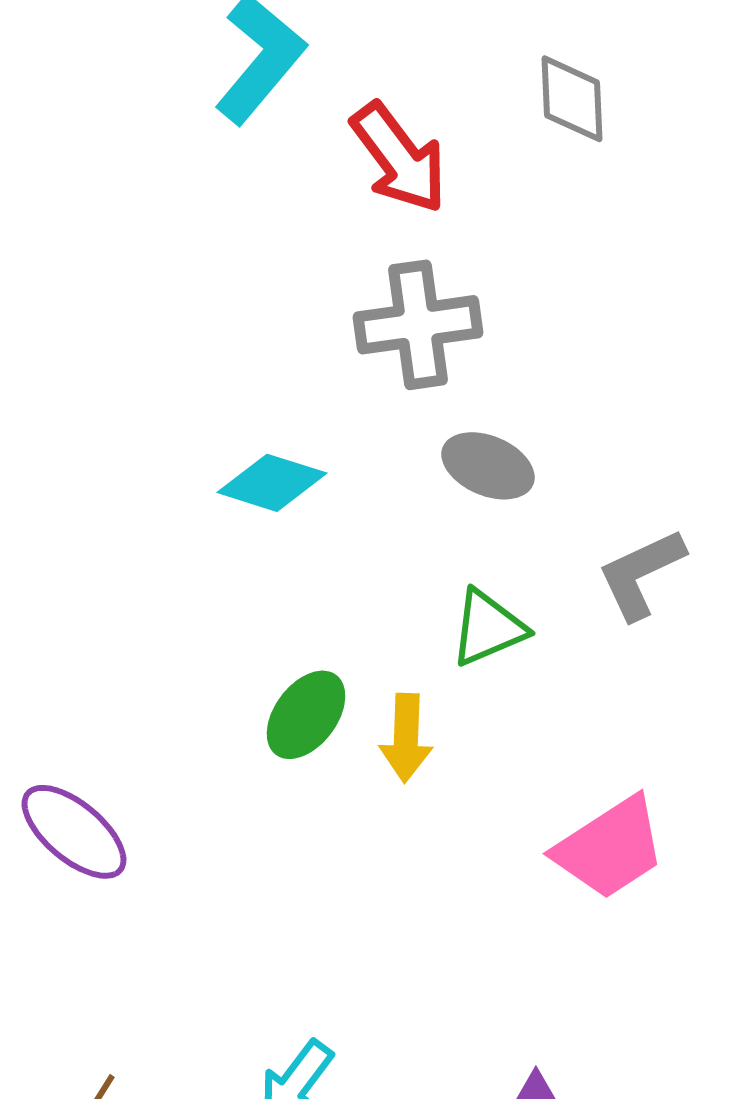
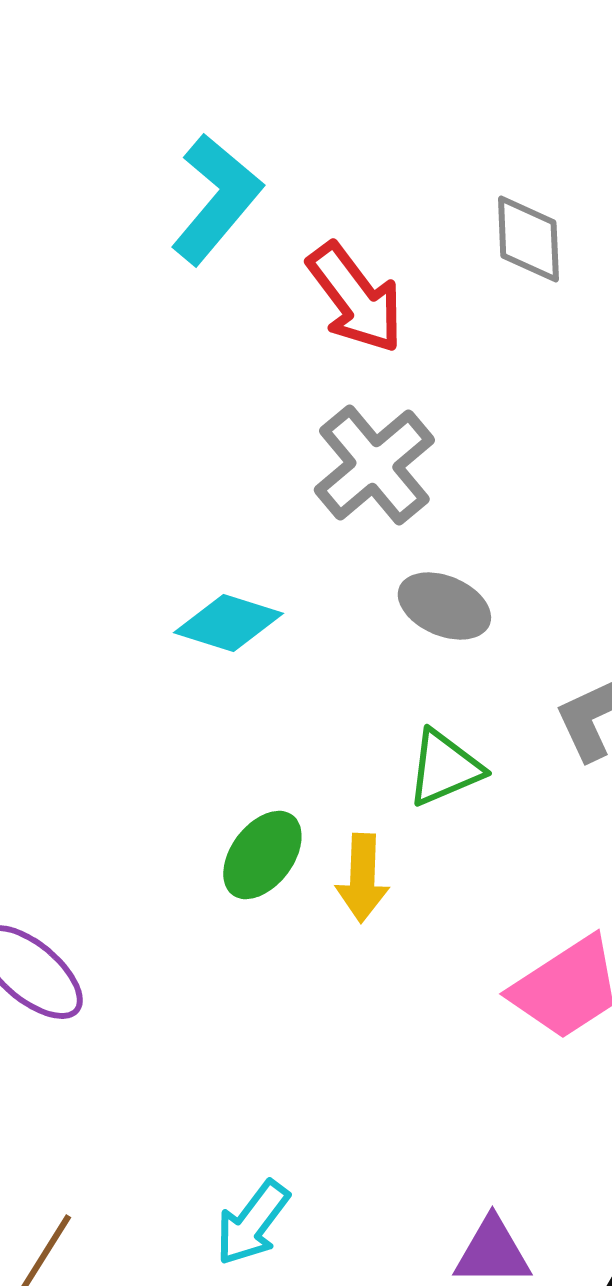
gray cross: (418, 325) -> (374, 465), turned -32

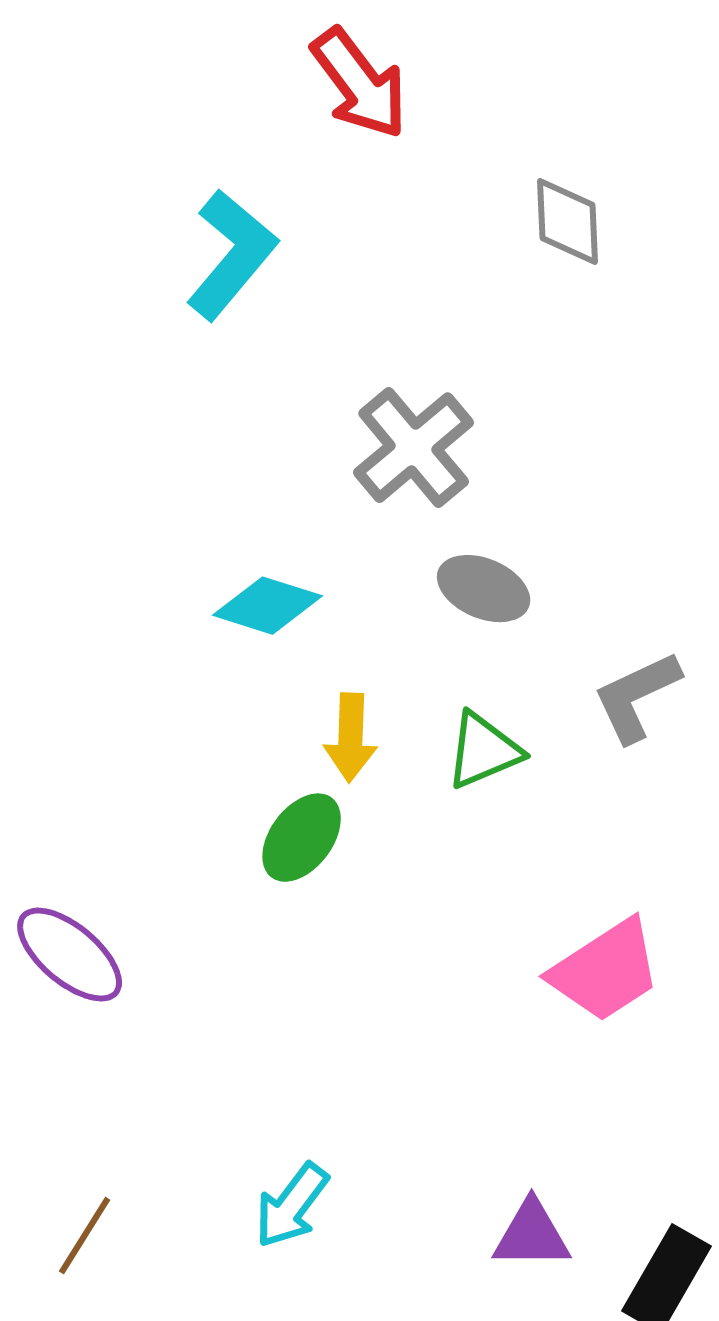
cyan L-shape: (216, 199) -> (232, 255), moved
red arrow: (355, 298) -> (360, 84), moved
yellow arrow: (362, 878) -> (351, 738), moved

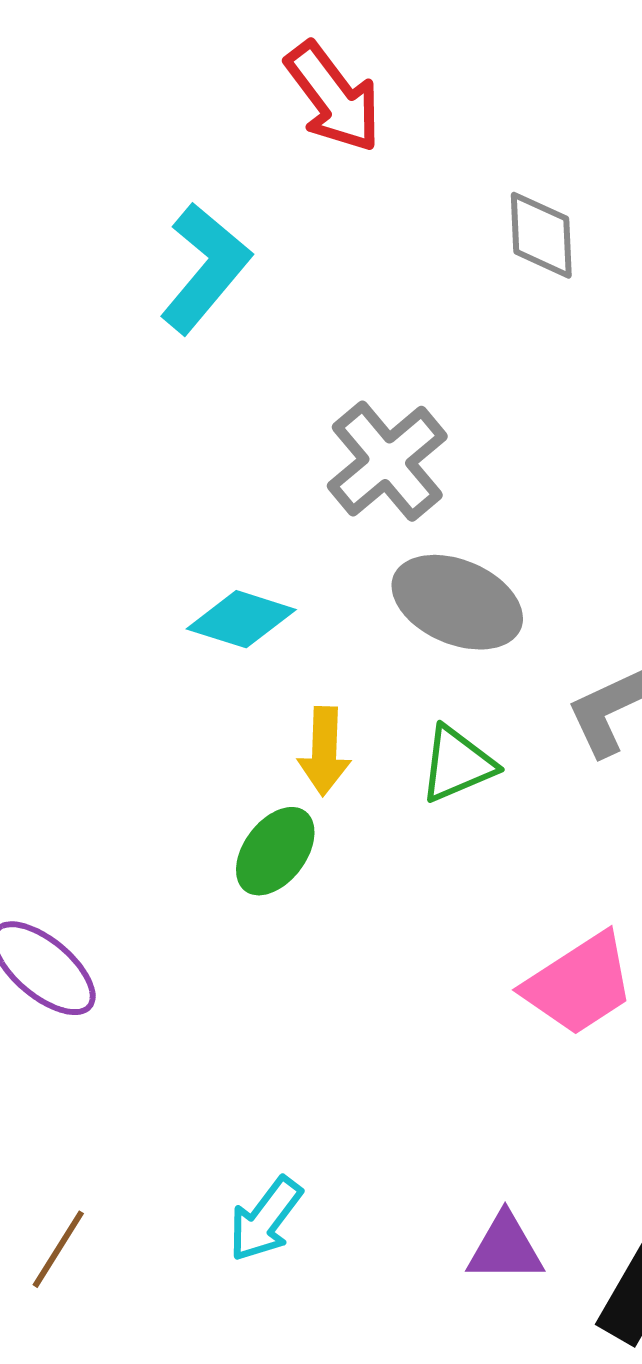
gray ellipse: (484, 589) -> (457, 602), size x1.4

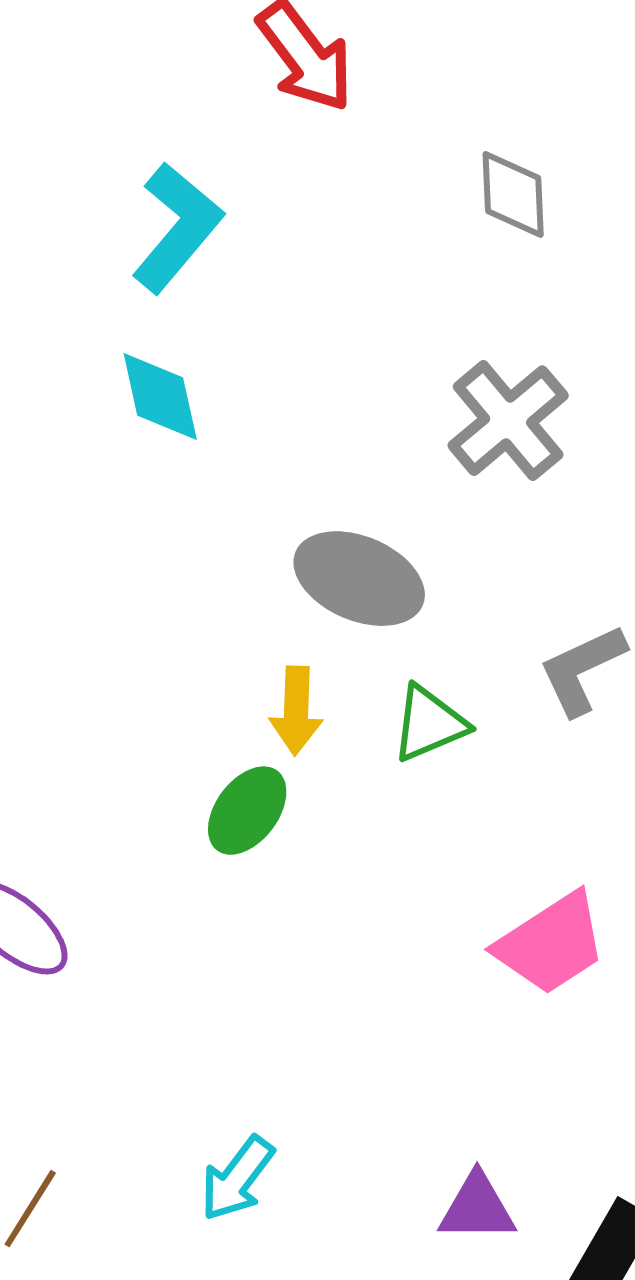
gray cross: (387, 461) -> (508, 421), moved
gray ellipse: (457, 602) -> (359, 579), moved
cyan diamond: (241, 619) -> (160, 397), moved, turned 60

